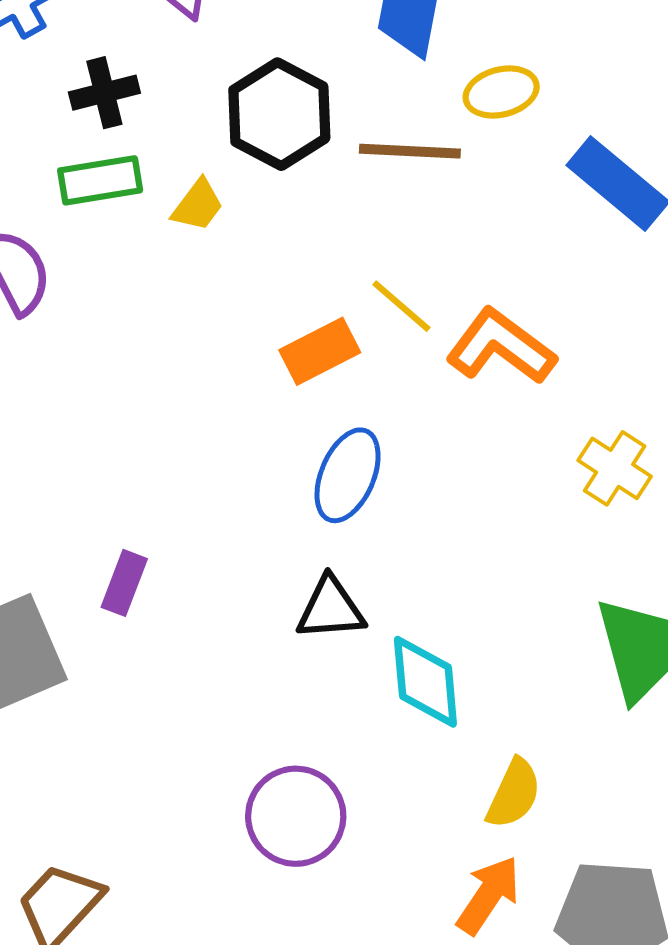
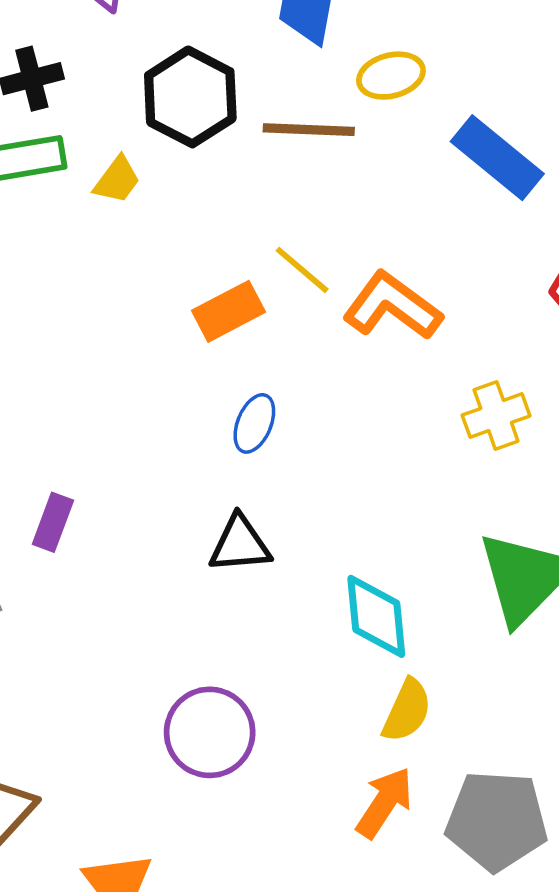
yellow cross: (615, 468) -> (496, 416), turned 38
blue ellipse: (348, 475) -> (254, 423), size x0.7
cyan diamond: (425, 682) -> (376, 616), moved

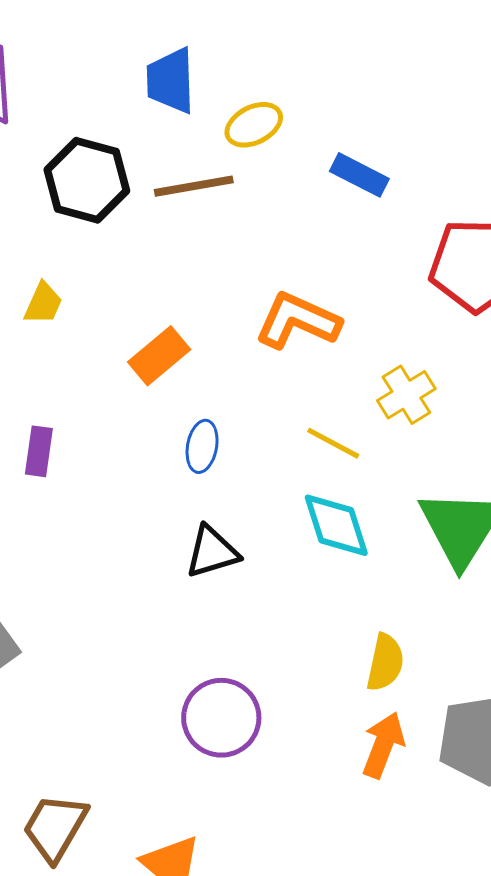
blue rectangle: (497, 158) -> (359, 175), size x0.7
yellow trapezoid: (117, 180) -> (43, 303), moved
yellow line: (302, 270) -> (333, 443), moved
purple rectangle: (53, 522) -> (39, 451), moved
cyan diamond: (376, 616) -> (336, 525), moved

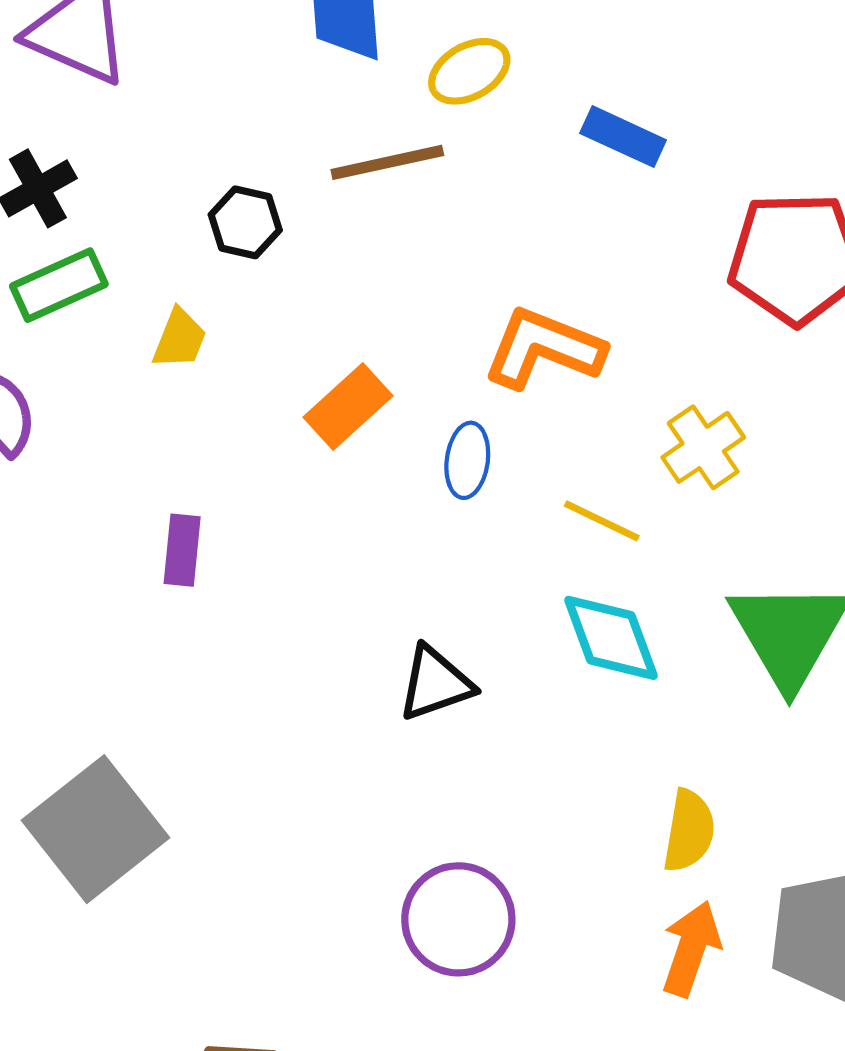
black hexagon: (87, 180) -> (245, 222), moved, size x0.6
blue ellipse: (202, 446) -> (467, 460), moved

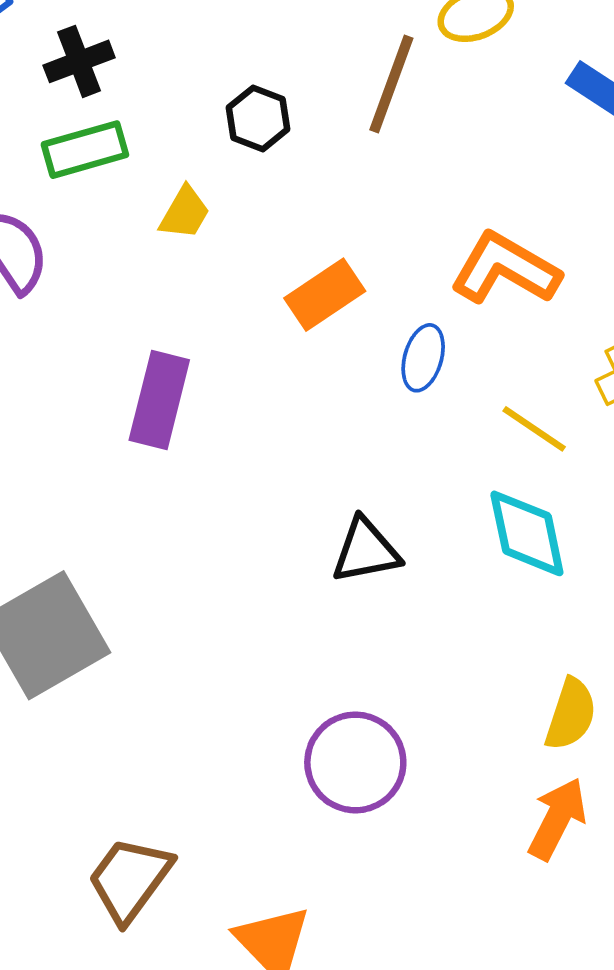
brown line: (387, 162) -> (391, 84), turned -66
purple rectangle: (182, 550) -> (159, 400), size x1.5

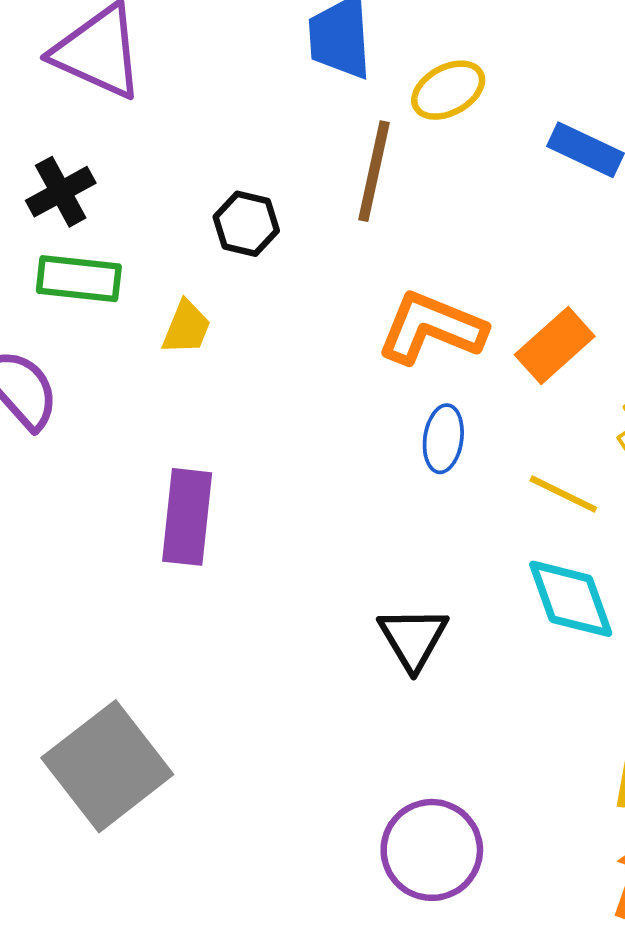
green rectangle: (85, 150) -> (79, 279), turned 30
orange L-shape: (505, 269) -> (431, 328), moved
orange rectangle: (325, 295) -> (555, 346), moved
black triangle: (366, 551) -> (413, 638), turned -42

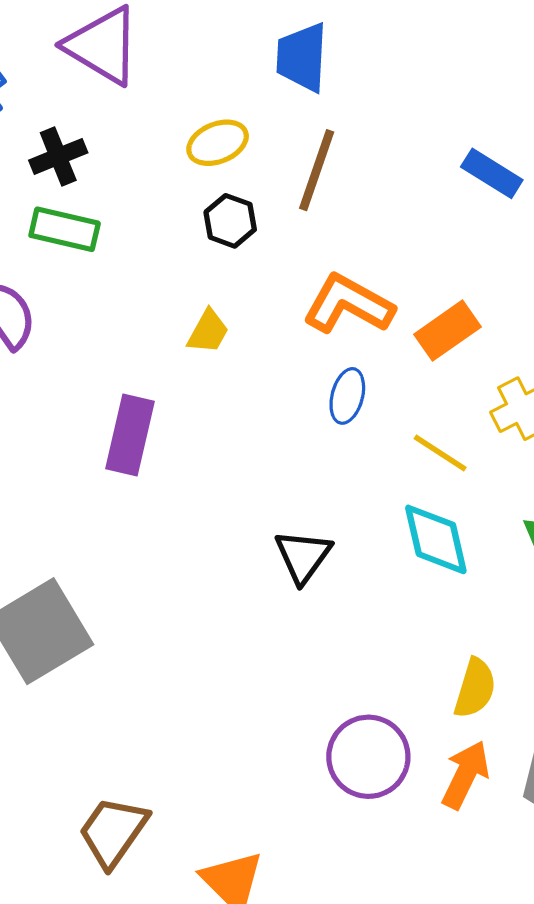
yellow ellipse: (448, 90) -> (218, 143), moved
black hexagon: (246, 224) -> (230, 221), moved
yellow trapezoid: (186, 328) -> (208, 332), moved
purple circle: (432, 850) -> (368, 757), moved

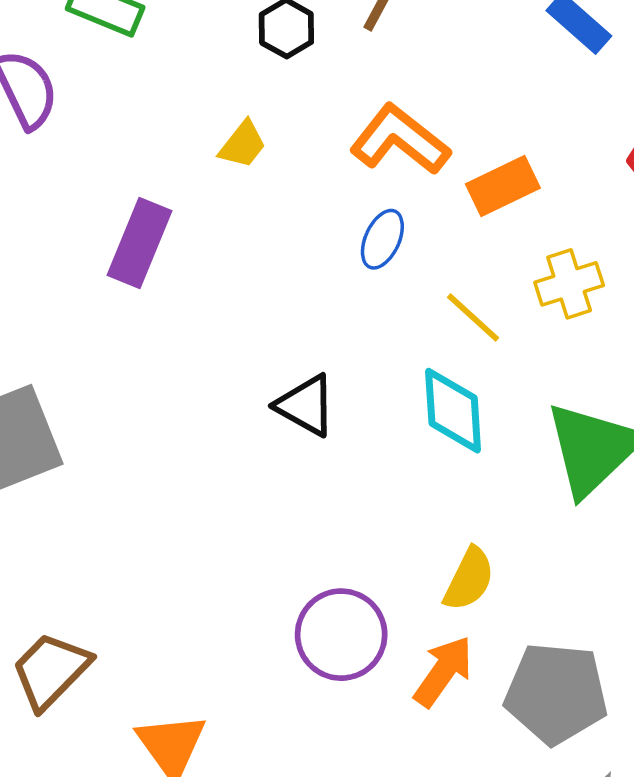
black triangle: (303, 556) -> (306, 405), turned -46

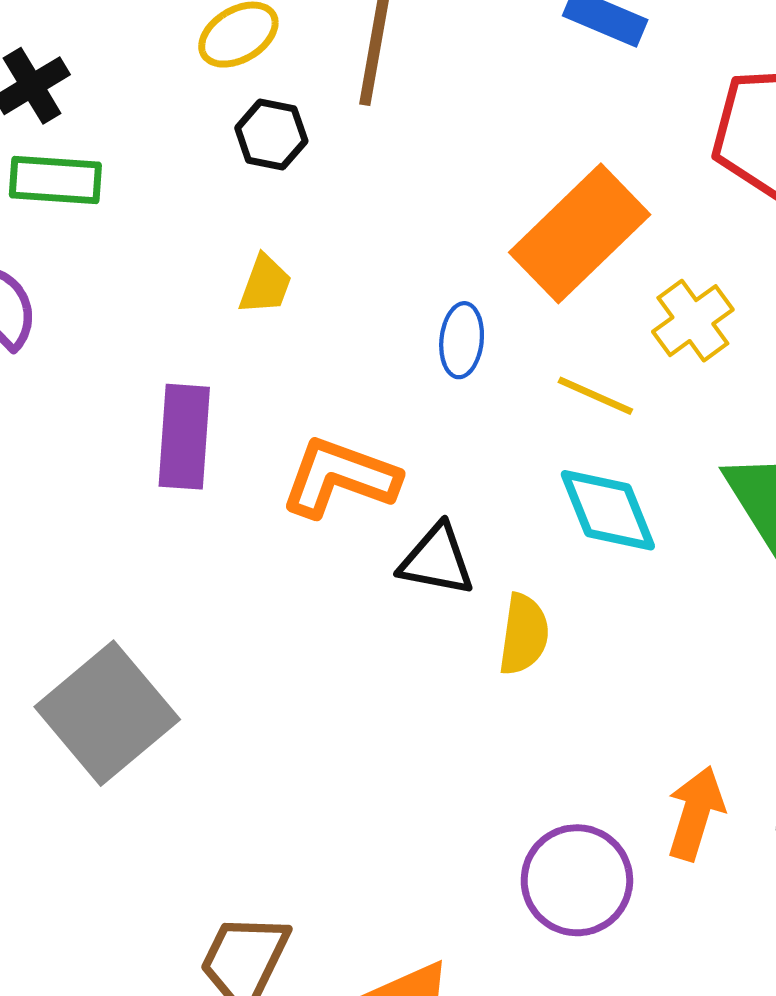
orange L-shape: (400, 140) -> (340, 477), moved
orange rectangle: (503, 186) -> (580, 233), size x1.6
yellow semicircle: (469, 579) -> (524, 634), moved
purple circle: (341, 635) -> (577, 880), moved

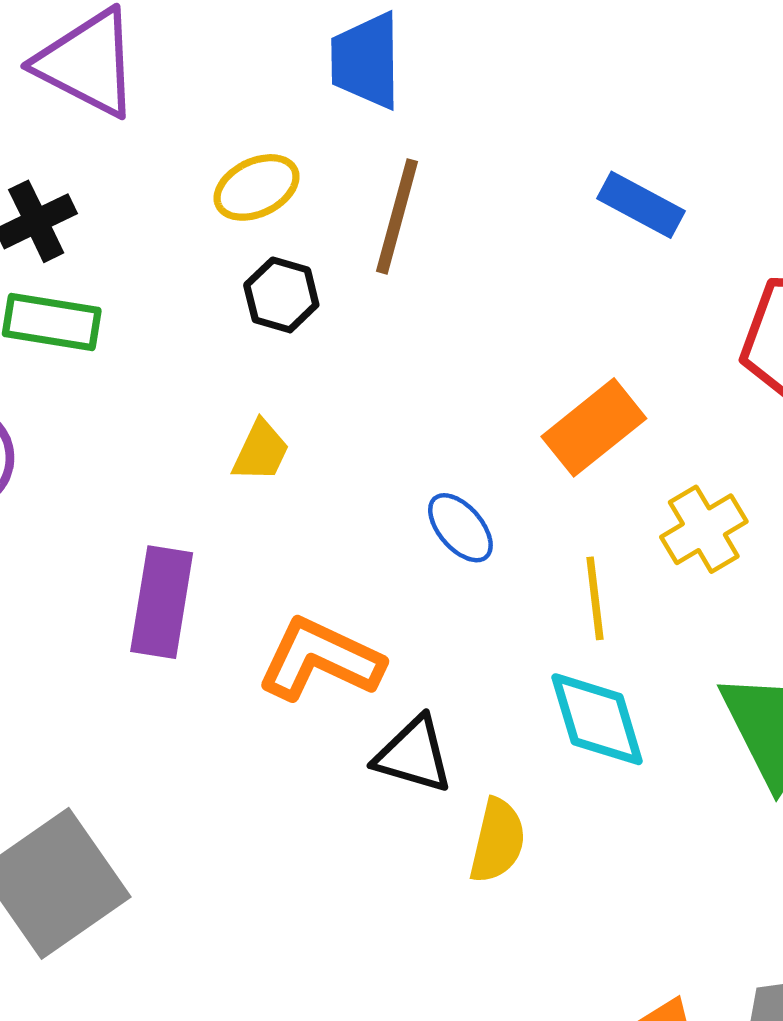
orange rectangle: (580, 233) -> (594, 427), size x0.7
blue ellipse: (462, 340) -> (460, 528), turned -52
yellow line: (595, 396) -> (595, 598), turned 54

